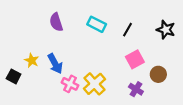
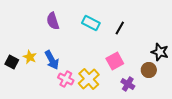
black star: (166, 30) -> (160, 52), moved
pink square: (135, 59) -> (115, 61), moved
black square: (14, 76) -> (12, 62), moved

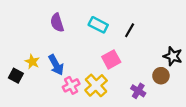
pink square: (115, 61) -> (111, 59), moved
black square: (12, 62) -> (16, 76), moved
pink cross: (66, 79) -> (71, 85), turned 35

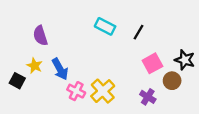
purple semicircle: (57, 23) -> (40, 36), moved
pink square: (111, 59) -> (152, 63), moved
pink cross: (71, 85) -> (76, 91), turned -35

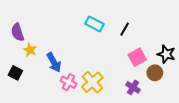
purple semicircle: (40, 36) -> (17, 32), moved
yellow star: (35, 66) -> (30, 50), moved

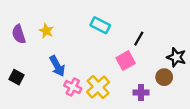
black line: (125, 29) -> (139, 39), moved
yellow star: (30, 50) -> (46, 31), moved
pink square: (137, 57) -> (126, 61), moved
purple cross: (133, 87) -> (141, 93), turned -32

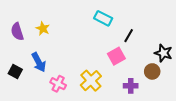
cyan rectangle: (100, 25) -> (103, 18), moved
blue arrow: (57, 66) -> (39, 62), moved
pink cross: (73, 87) -> (58, 84), moved

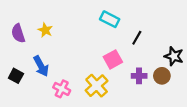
pink square: (116, 56) -> (113, 59), moved
purple cross: (131, 86) -> (139, 76), moved

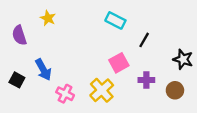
yellow star: (45, 30) -> (48, 18), moved
brown circle: (162, 76) -> (175, 90), moved

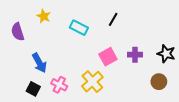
cyan rectangle: (115, 20) -> (79, 28), moved
black line: (144, 40) -> (113, 19), moved
black square: (17, 80) -> (33, 89), moved
purple cross: (146, 80) -> (135, 55), moved

